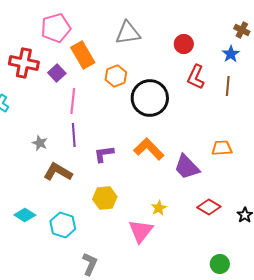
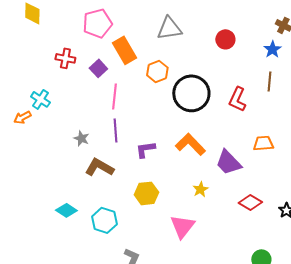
red cross: (24, 63) -> (65, 58), size x0.7
red L-shape: (196, 77) -> (237, 99), moved
yellow star: (159, 208) -> (200, 189), moved

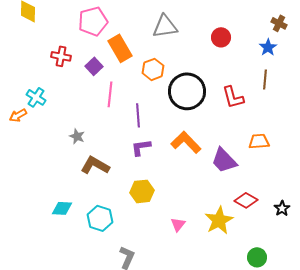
red L-shape: (237, 99) -> (233, 97), turned -40
purple line: (115, 130) -> (138, 115), moved
yellow star: (200, 189) -> (219, 220), moved, size x1.8
cyan diamond: (66, 210) -> (62, 208), turned -30
pink triangle: (182, 226) -> (178, 224), size x0.6

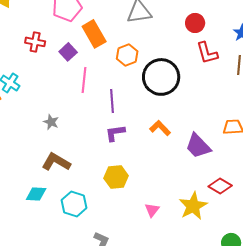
red L-shape: (233, 97) -> (207, 53), moved
orange L-shape: (186, 142) -> (160, 128), size x0.7
brown L-shape: (95, 165) -> (56, 162), moved

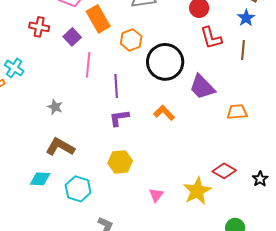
purple trapezoid: (198, 146) -> (202, 87), moved

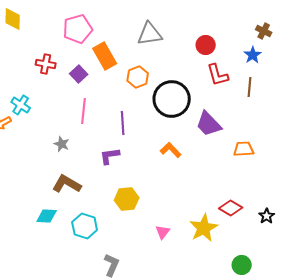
pink line: (88, 65) -> (84, 111), moved
purple L-shape: (119, 118) -> (110, 156), moved

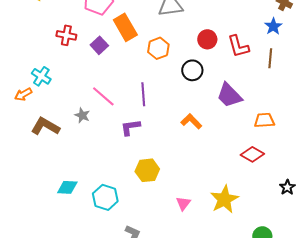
red circle: (206, 45) -> (207, 39), moved
black circle: (172, 99) -> (192, 70), size x0.6
pink line: (84, 111) -> (103, 96), moved, turned -55
brown L-shape: (67, 184) -> (45, 126), moved
red diamond: (231, 208) -> (252, 154), moved

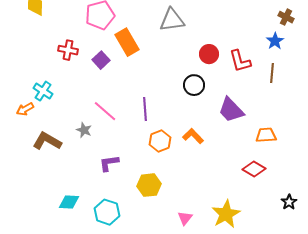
orange hexagon: (158, 48) -> (160, 141), moved
purple L-shape: (130, 127) -> (109, 163), moved

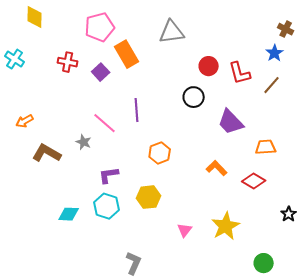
brown line: (272, 73) -> (272, 85), turned 36
cyan cross: (43, 91) -> (15, 59), moved
purple line: (145, 109) -> (137, 110), moved
orange L-shape: (193, 136) -> (217, 168), moved
cyan hexagon: (107, 212) -> (107, 206), moved

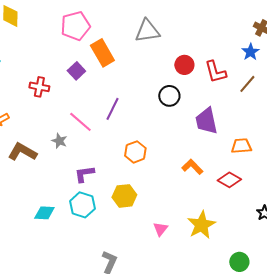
red cross: (68, 62) -> (39, 87), moved
purple line: (137, 110) -> (112, 109), turned 30
purple trapezoid: (231, 122) -> (206, 121), turned 32

